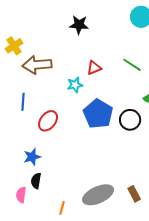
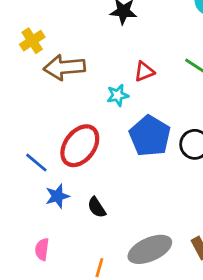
blue line: (23, 102) -> (36, 163), moved, turned -54
red ellipse: (48, 121) -> (80, 146), size x1.4
black semicircle: (36, 181) -> (97, 207), moved, turned -42

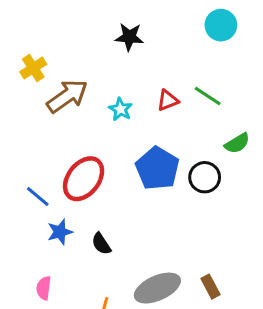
brown arrow: (64, 67) -> (67, 96), turned 150
red triangle: (144, 71) -> (168, 100), moved
cyan star: (118, 95) -> (120, 109), moved, turned -30

